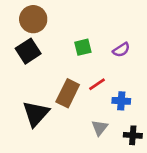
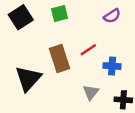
green square: (83, 47) -> (60, 13), moved
brown rectangle: (68, 93) -> (60, 59), turned -44

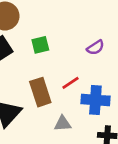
blue cross: (112, 66) -> (95, 100), size x1.5
gray triangle: (91, 92) -> (63, 124), moved, turned 48

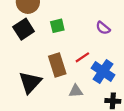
purple semicircle: (95, 47) -> (103, 28), turned 72
blue cross: (95, 100) -> (103, 72), turned 30

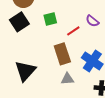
red line: (82, 57) -> (73, 31), moved
brown rectangle: (57, 65) -> (62, 54), moved

